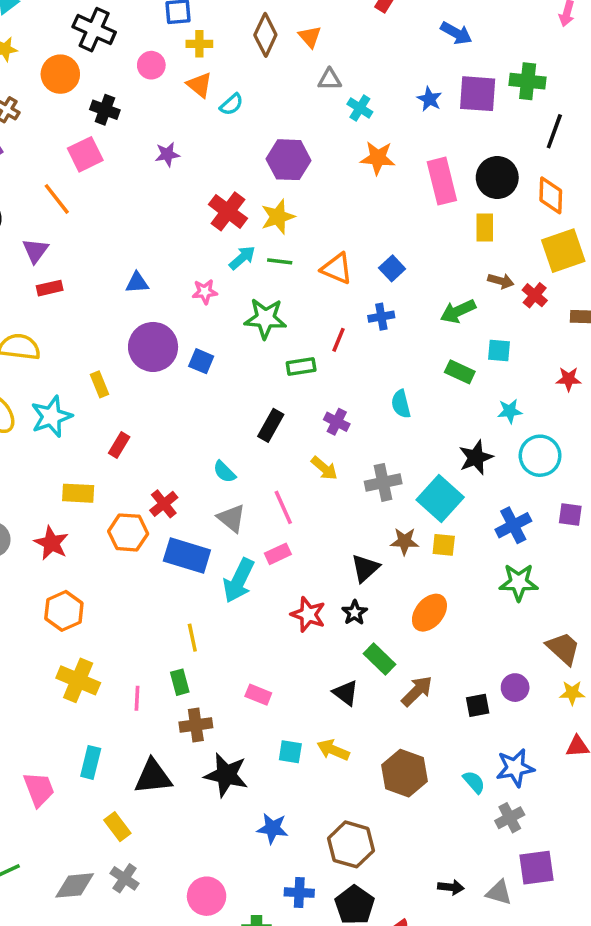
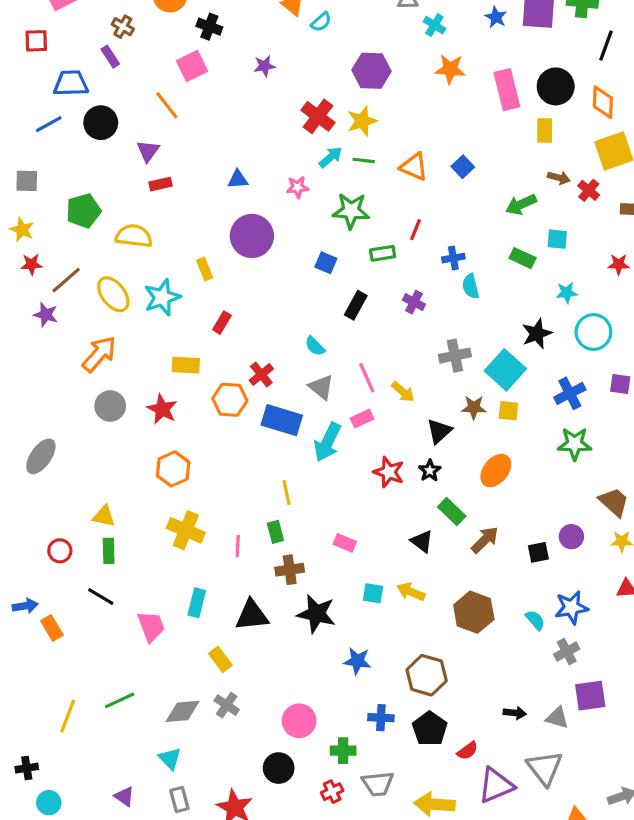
blue cross: (381, 317) -> (453, 258), moved
blue square: (201, 361) -> (326, 263), moved
yellow arrow: (324, 468) -> (403, 392), moved

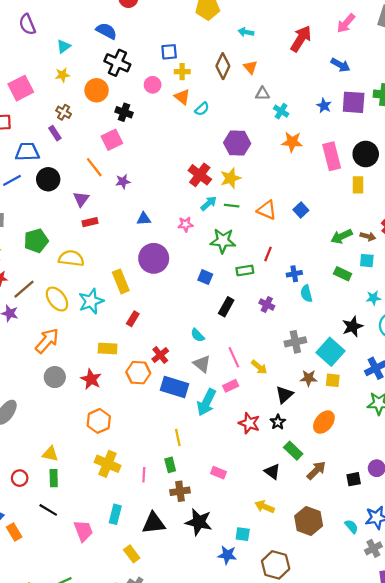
purple star: (264, 66) -> (123, 181), moved
brown arrow: (559, 178) -> (368, 236), moved
yellow rectangle: (205, 269) -> (121, 281), size x1.5
cyan square: (373, 593) -> (243, 534), moved

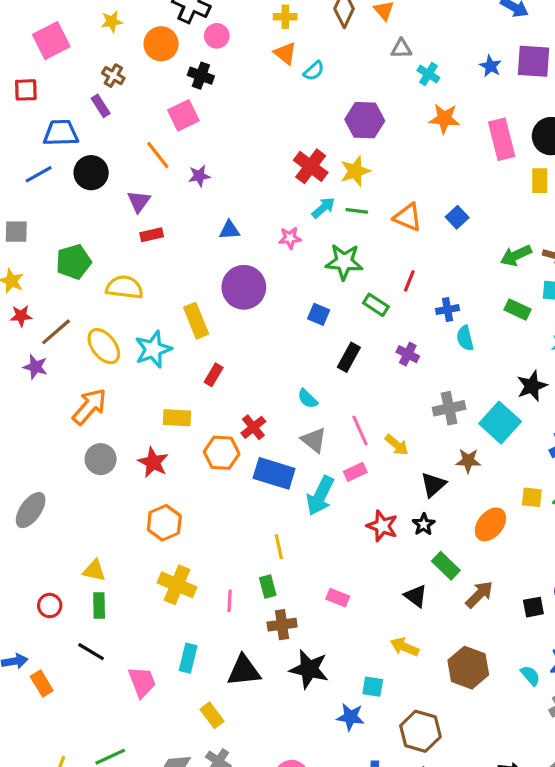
pink circle: (153, 85) -> (217, 36), moved
green rectangle: (245, 270) -> (376, 305), turned 42
yellow square: (333, 380) -> (532, 497), moved

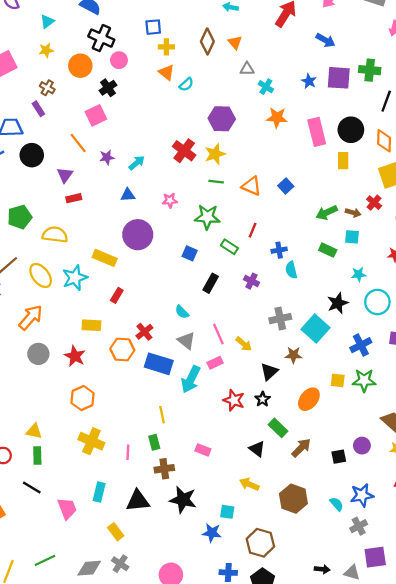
black cross: (201, 76) -> (108, 88), turned 35
cyan arrow: (323, 208) -> (137, 163), moved
yellow rectangle: (196, 321) -> (105, 258), turned -45

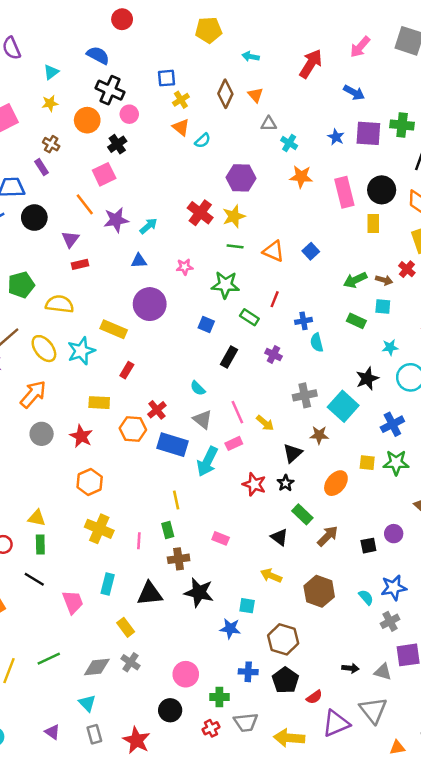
yellow cross: (166, 47) -> (181, 100), turned -32
purple star: (107, 157) -> (116, 220), size x1.5

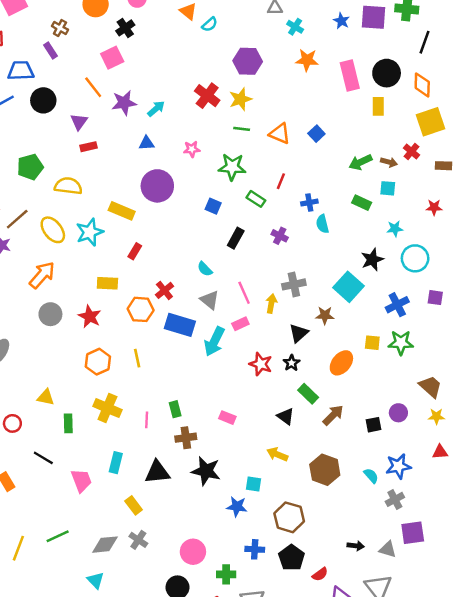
gray cross: (305, 395) -> (294, 284), moved
yellow arrow: (265, 423) -> (271, 303), turned -120
yellow line: (176, 500) -> (137, 358), moved
green rectangle: (40, 544) -> (68, 423), moved

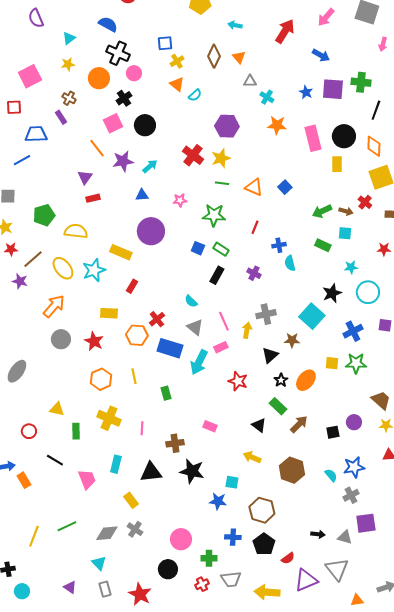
black circle: (43, 100) -> (145, 125), moved
green rectangle: (256, 199) -> (221, 249), moved
black star: (292, 363) -> (281, 380), moved
green rectangle: (175, 409) -> (166, 393), moved

